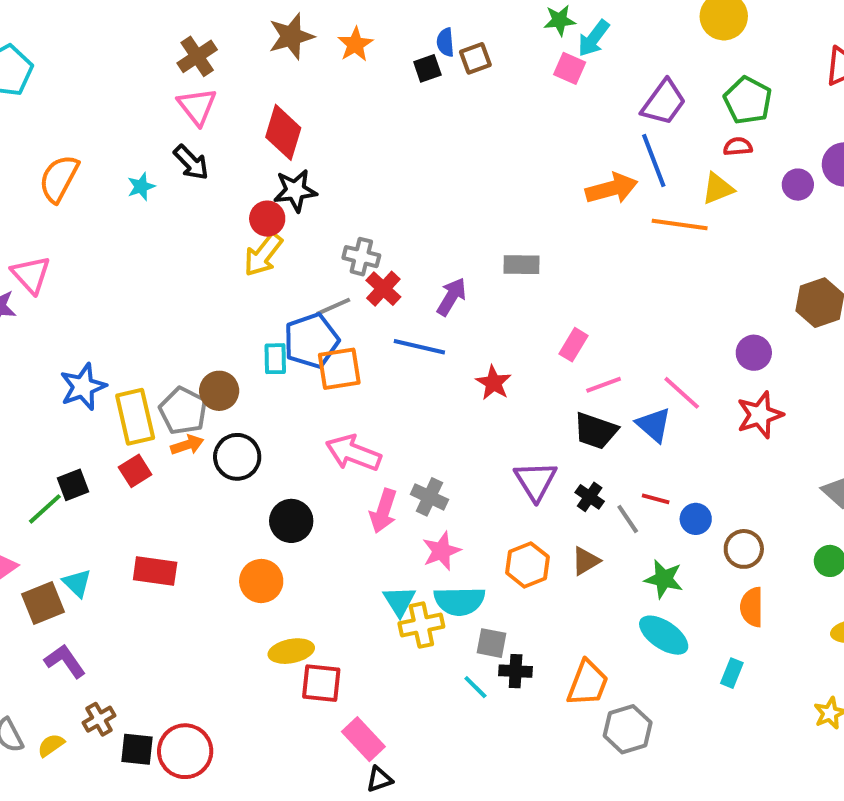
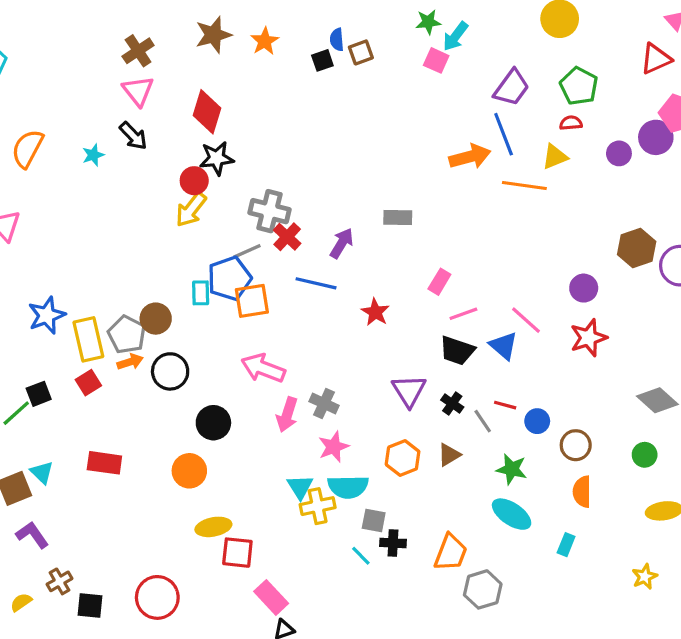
gray cross: (361, 257) -> (270, 211), size x1.4
red circle: (185, 751) -> (157, 597), moved

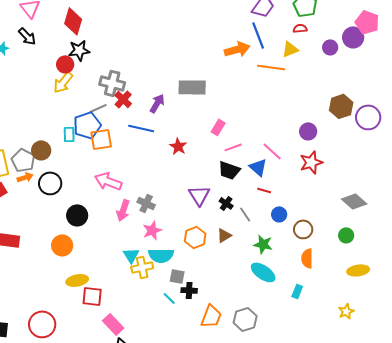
gray rectangle: (398, 218) -> (192, 87), size x1.5
red line: (505, 405) -> (264, 190), moved
orange trapezoid: (451, 553) -> (211, 316), moved

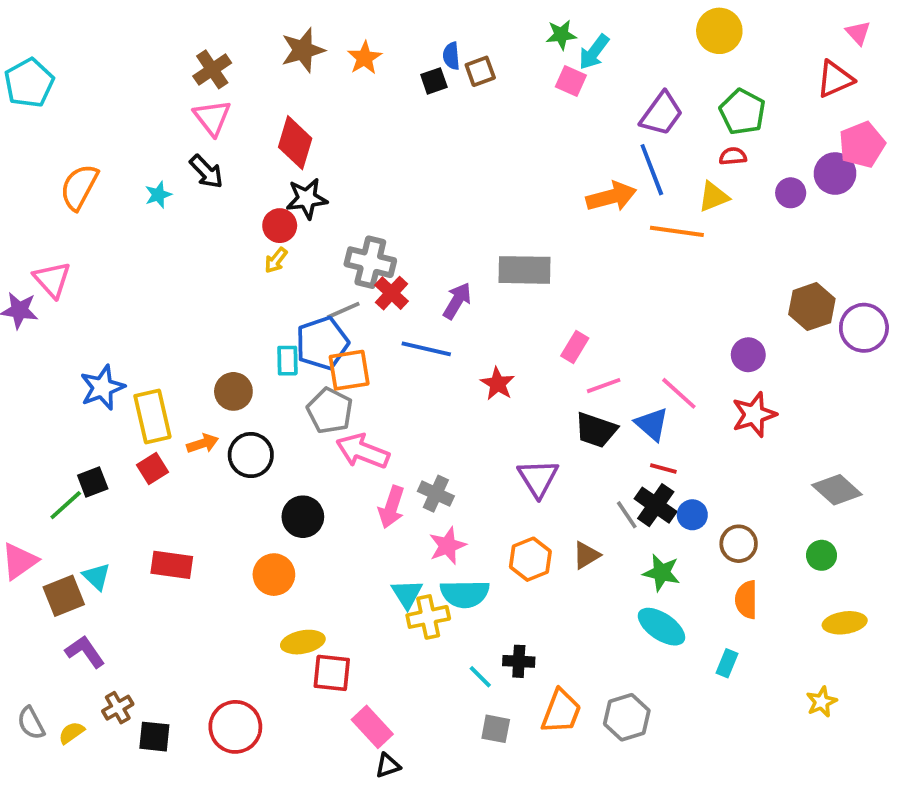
pink pentagon: (367, 22) -> (862, 145), turned 30
yellow arrow: (63, 82) -> (276, 260), size x0.6
gray pentagon: (23, 160) -> (330, 411), moved
black cross: (226, 203) -> (656, 505), moved, size x1.5
gray square: (177, 276) -> (496, 729), moved

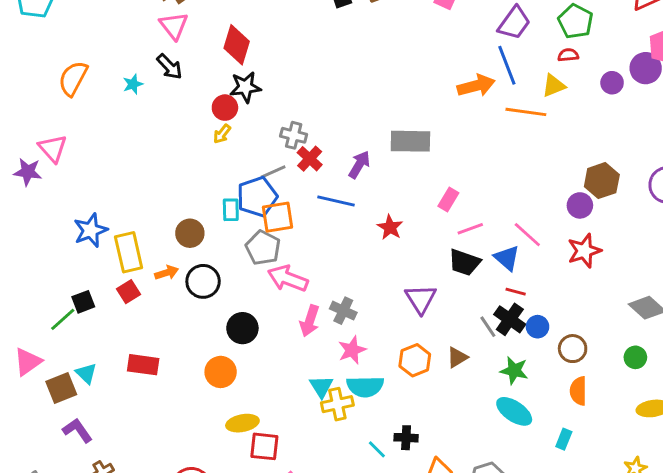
gray cross: (370, 262) -> (294, 135), size x0.7
brown hexagon: (812, 307) -> (602, 181), moved

